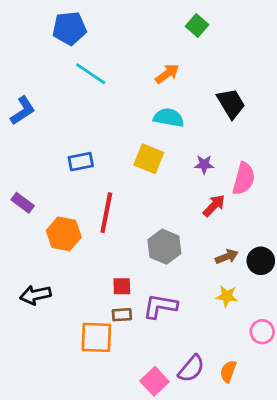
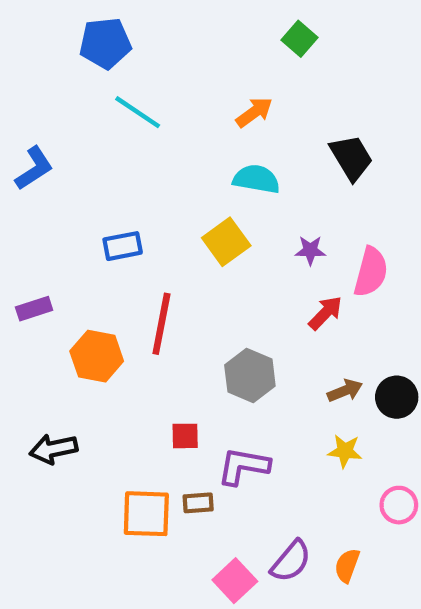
yellow square: (149, 159) -> (226, 242), turned 32
purple rectangle: (23, 203) -> (34, 309), turned -55
brown rectangle: (122, 315) -> (198, 503), moved

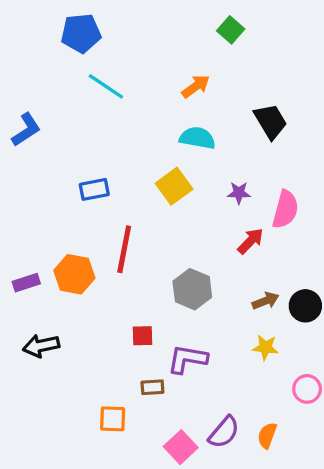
purple rectangle: (34, 309) -> (26, 283), moved
orange square: (146, 514) -> (113, 419), moved, size x0.7

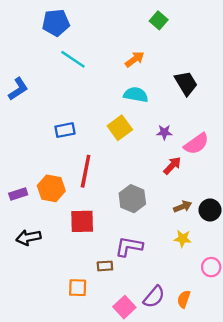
pink semicircle: (285, 209) -> (196, 144), turned 40
red square: (142, 336) -> (82, 221), moved, size x1.6

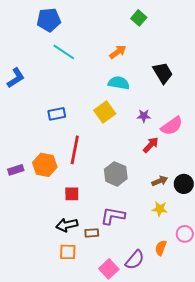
red square: (82, 221) -> (72, 194), size x0.7
black arrow: (28, 237) -> (67, 225), moved
orange semicircle: (184, 299) -> (161, 248), moved

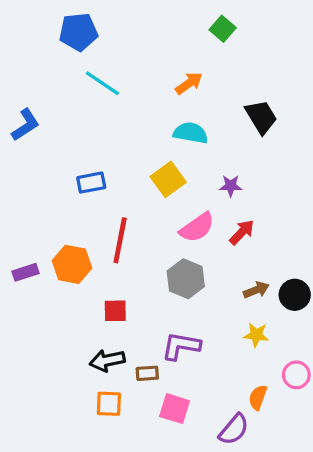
pink semicircle: (172, 126) -> (197, 227), moved
purple semicircle: (135, 260) -> (234, 429), moved
pink square: (109, 269) -> (175, 409), moved, turned -30

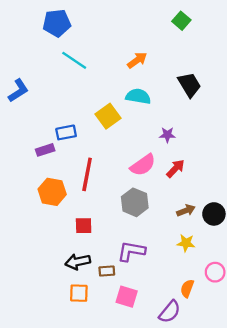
green square: (223, 29) -> (181, 21), moved
yellow square: (168, 179) -> (108, 116), moved
purple rectangle: (26, 272) -> (45, 150), moved

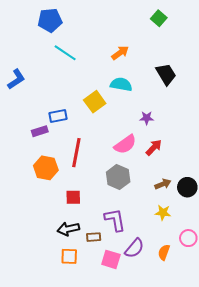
purple L-shape: (131, 251) -> (115, 220), turned 70
purple semicircle: (170, 312) -> (134, 248), moved

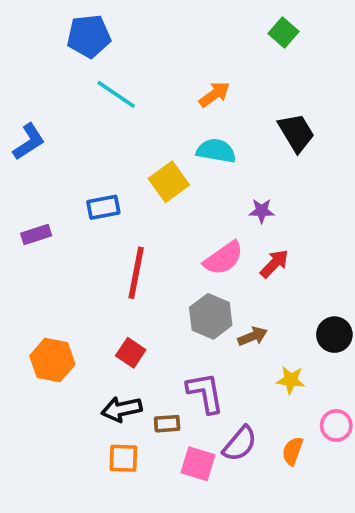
purple rectangle: (40, 131) -> (36, 235), moved
orange hexagon: (46, 168) -> (52, 360), moved
brown arrow: (163, 184) -> (253, 336), moved
red square: (73, 197) -> (131, 353), turned 35

